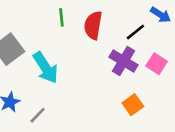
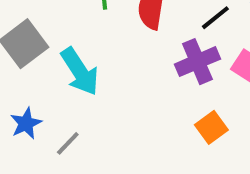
purple cross: (124, 61) -> (197, 62), turned 36

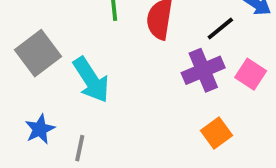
gray line: (68, 143) -> (80, 148), turned -32

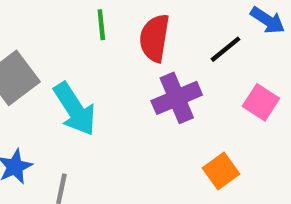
purple cross: (203, 70) -> (177, 98), moved

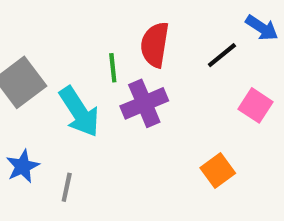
green line: (101, 25) -> (113, 68), moved
purple cross: (177, 98) -> (144, 103), moved

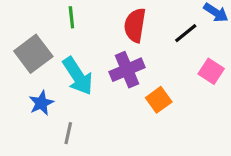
green line: (113, 68) -> (71, 17), moved
blue star: (23, 166) -> (41, 103), moved
orange square: (218, 171) -> (159, 100), moved

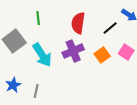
orange square: (159, 100) -> (102, 55), moved
blue star: (41, 103) -> (13, 85), moved

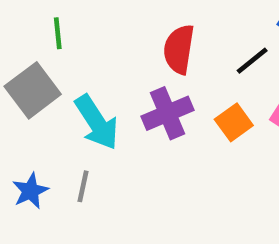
green line: (38, 18) -> (58, 33), moved
gray line: (36, 91) -> (83, 186), moved

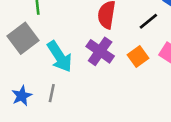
purple cross: (168, 113) -> (100, 51), turned -32

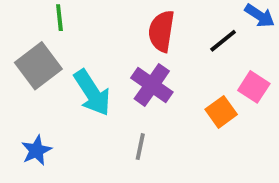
orange square: (138, 57) -> (221, 112), moved
gray line: (52, 93) -> (140, 147), moved

